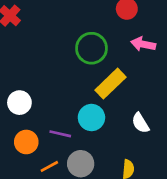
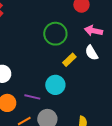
yellow rectangle: (111, 84) -> (69, 60), size x0.6
white semicircle: (140, 123) -> (92, 53), moved

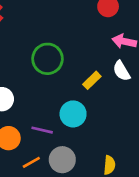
green circle: (55, 34) -> (47, 59), moved

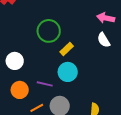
yellow rectangle: (92, 80) -> (67, 49), moved

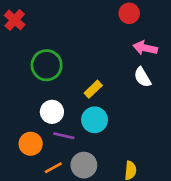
green circle: (49, 31) -> (47, 65), moved
white circle: (15, 61) -> (52, 112), moved

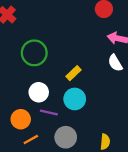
orange line: (53, 168) -> (31, 139), moved

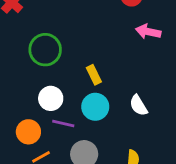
white semicircle: (115, 63) -> (138, 105), moved
yellow rectangle: (74, 73) -> (94, 75), turned -72

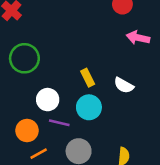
green circle: (45, 50) -> (24, 58), moved
white semicircle: (138, 105) -> (124, 85), moved, turned -30

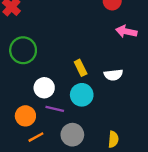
white semicircle: (124, 85) -> (113, 75), turned -36

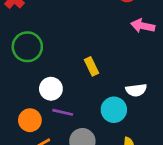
white semicircle: (113, 75) -> (136, 90), moved
cyan circle: (82, 95) -> (114, 110), moved

